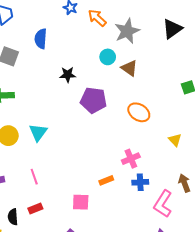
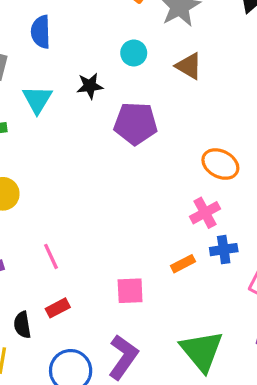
cyan circle: (108, 57) -> (134, 53), moved
orange ellipse: (139, 112) -> (220, 164), moved
cyan triangle: (38, 132) -> (37, 99), moved
orange rectangle: (106, 180) -> (183, 264), moved

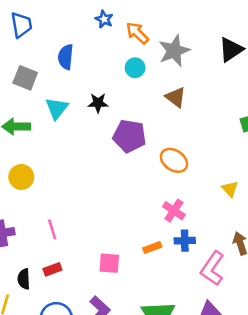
cyan circle: (134, 53) -> (135, 68), moved
orange ellipse: (220, 164) -> (174, 160), moved
pink cross: (205, 213) -> (174, 211), turned -35

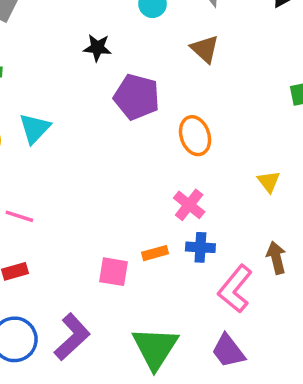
cyan triangle: (57, 108) -> (35, 128), moved
orange ellipse: (174, 160) -> (195, 136), turned 32
pink line: (52, 229) -> (19, 216), turned -60
pink square: (109, 263) -> (113, 272), moved

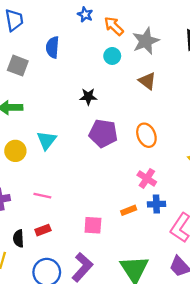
black star: (97, 48) -> (88, 97), moved
purple pentagon: (137, 97) -> (103, 133), moved
pink square: (113, 272) -> (93, 225), moved

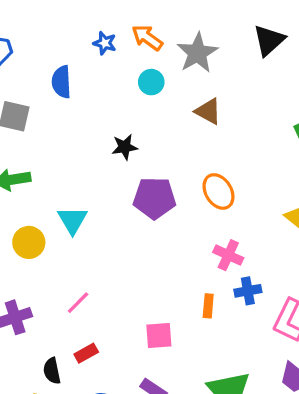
blue star: (85, 15) -> (105, 43), moved
pink line: (42, 196) -> (78, 303), turned -49
orange rectangle: (129, 210) -> (208, 306), turned -56

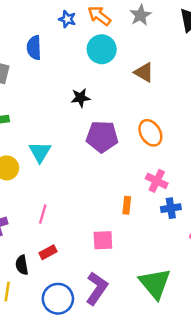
gray star: (197, 53) -> (141, 15), moved, size x0.7
cyan circle: (151, 82) -> (102, 49), size x1.5
pink line: (78, 303) -> (43, 214), turned -30
orange rectangle: (208, 306) -> (127, 205), moved

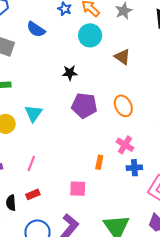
blue semicircle: (34, 48) -> (36, 29), turned -60

